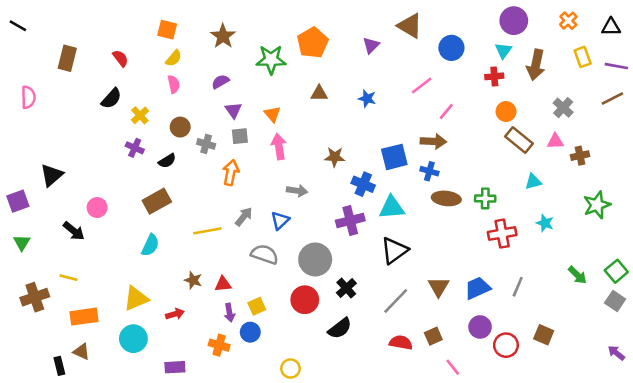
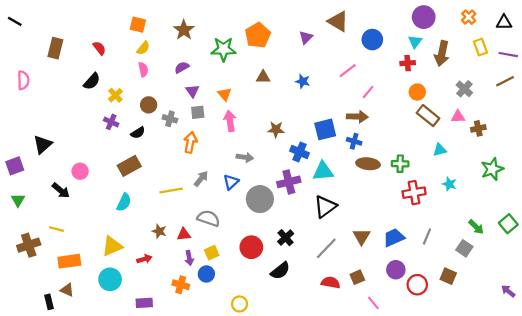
gray semicircle: (265, 254) -> (209, 218), moved
gray circle: (315, 259) -> (260, 199), moved
gray square: (615, 301) -> (464, 248), moved

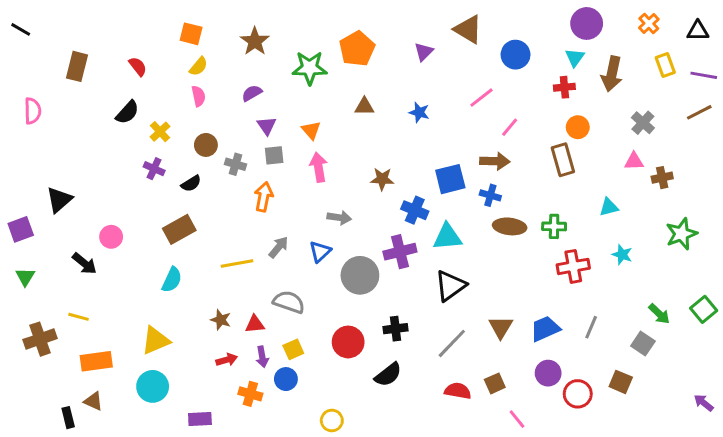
brown rectangle: (428, 116) -> (563, 160), moved, turned 35
black cross: (286, 238) -> (396, 329), turned 35
red arrow: (144, 259) -> (227, 360), moved

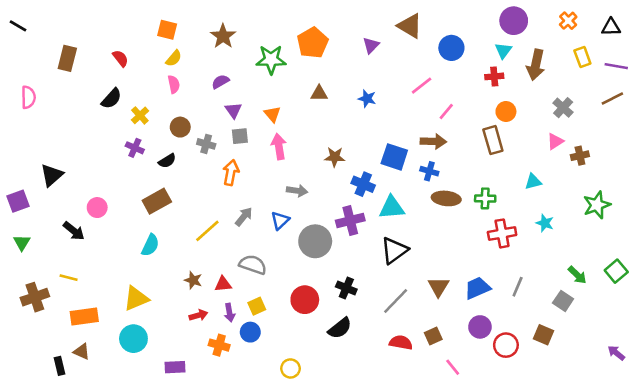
pink triangle: (634, 161) -> (555, 141), turned -30
blue square: (450, 179) -> (394, 157), turned 32
yellow line: (237, 263) -> (207, 231), turned -32
black cross: (396, 329) -> (346, 288), turned 30

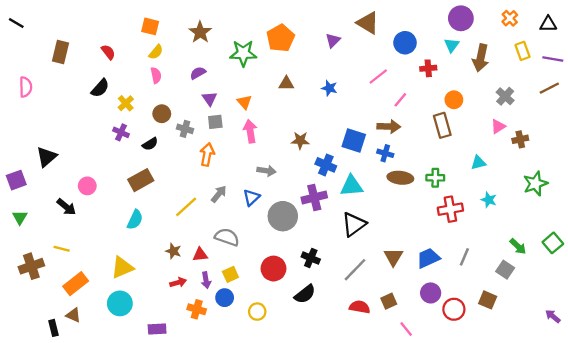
red cross: (494, 76) -> (428, 68), moved
orange rectangle: (84, 317) -> (76, 284), turned -30
yellow circle: (291, 368) -> (257, 312), moved

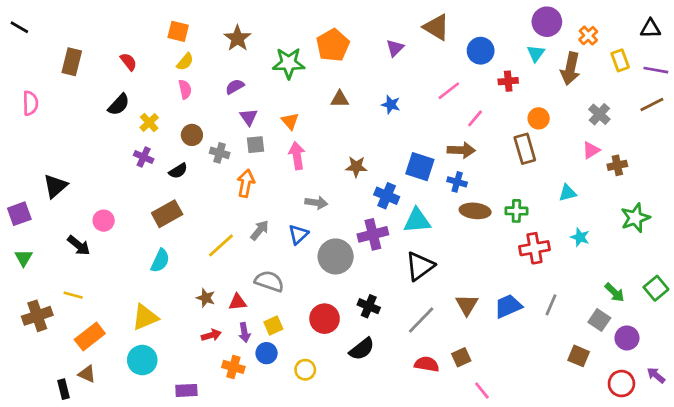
orange cross: (510, 18) -> (588, 36), moved
purple circle: (431, 293) -> (627, 338), moved
red circle: (454, 309) -> (621, 384), moved

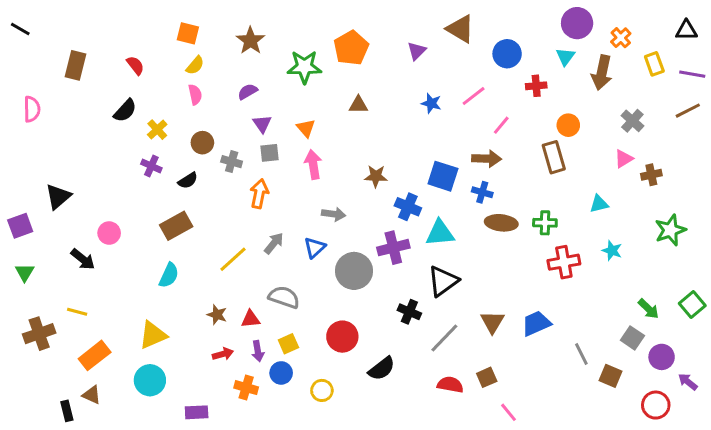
blue star: (391, 105) -> (431, 103), moved
gray line: (551, 305) -> (581, 354), moved, turned -50
black cross: (369, 306) -> (409, 312), moved
purple arrow: (656, 375) -> (688, 382), moved

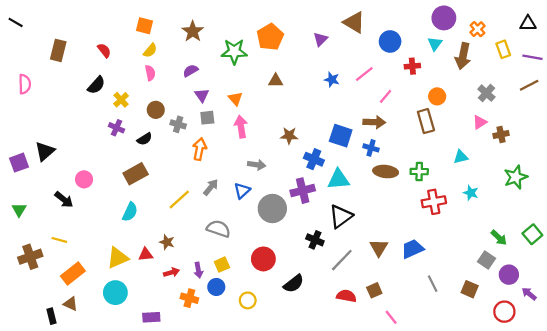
purple square: (20, 226) -> (19, 163), moved
red triangle: (251, 319) -> (146, 254), moved
gray line: (581, 354) -> (433, 284), moved

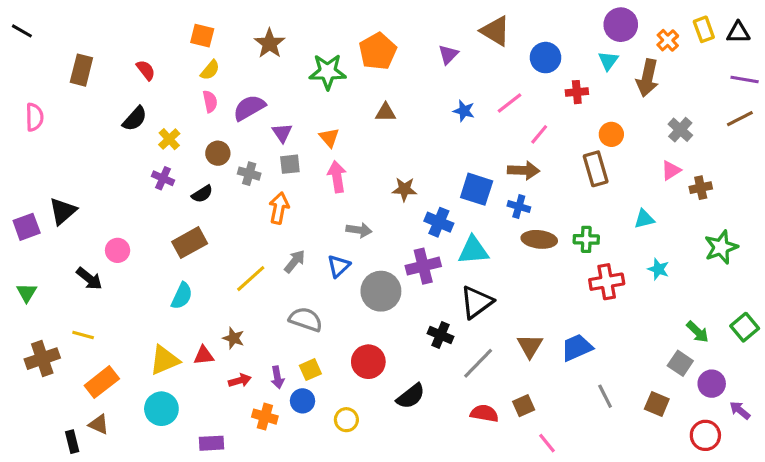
yellow rectangle: (503, 49) -> (704, 29), moved
purple semicircle: (191, 71) -> (249, 108), moved, size x1.5

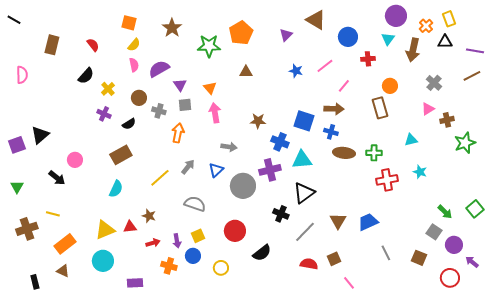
black triangle: (738, 32) -> (445, 42), moved
green star: (721, 247) -> (465, 143), moved
black rectangle: (72, 442) -> (35, 282), moved

